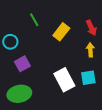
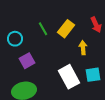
green line: (34, 20) -> (43, 29), moved
yellow arrow: (90, 50) -> (83, 48), moved

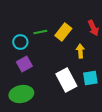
green line: (43, 29) -> (40, 32), turned -72
cyan circle: (15, 39) -> (20, 42), moved

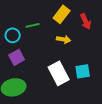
yellow rectangle: (63, 32) -> (62, 14), moved
yellow arrow: (80, 51) -> (64, 39), moved, turned 104

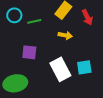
cyan circle: (13, 35) -> (14, 15), moved
purple square: (17, 57) -> (29, 52), moved, turned 35

